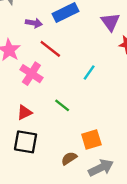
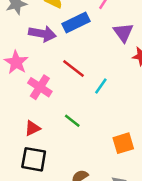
purple arrow: (34, 23) -> (42, 34), size x1.5
red line: (50, 49) -> (73, 69), moved
orange square: (91, 140) -> (123, 143), moved

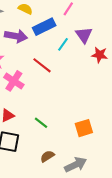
cyan line: (101, 86) -> (63, 44), moved
green line: (72, 121) -> (41, 123), moved

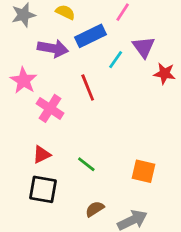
red line: (42, 65) -> (88, 87), turned 30
orange square: (84, 128) -> (144, 171), turned 30

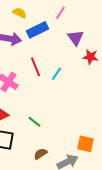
cyan line: (116, 60) -> (56, 74), moved
orange square: (144, 171) -> (86, 144), moved

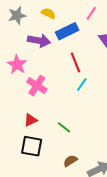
red line: (36, 67) -> (76, 63), moved
cyan line: (56, 74) -> (82, 84), moved

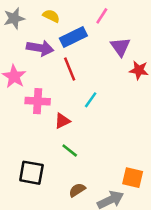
red line: (76, 63) -> (70, 69), moved
pink cross: (37, 86) -> (38, 101), turned -30
red triangle: (31, 120) -> (62, 121), moved

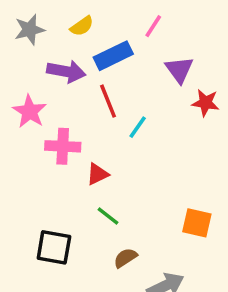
yellow semicircle: (51, 16) -> (82, 26), turned 119
cyan line: (91, 100) -> (138, 127), moved
orange square: (133, 178) -> (197, 223), moved
brown semicircle: (77, 190) -> (125, 258), moved

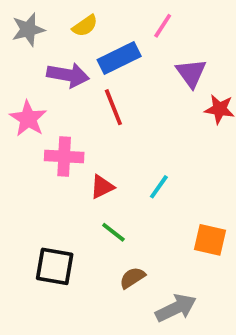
cyan line: (138, 127) -> (159, 187), moved

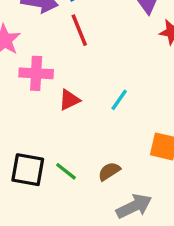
green line: (113, 232) -> (66, 171), moved
brown semicircle: (132, 278) -> (109, 171), moved

